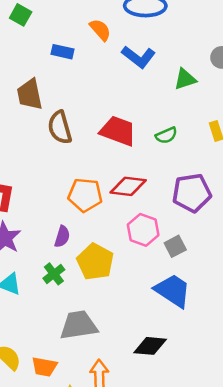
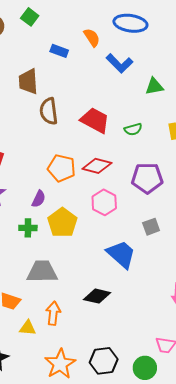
gray square: (175, 246) -> (151, 227), moved
green cross: (54, 274) -> (28, 228), turned 30

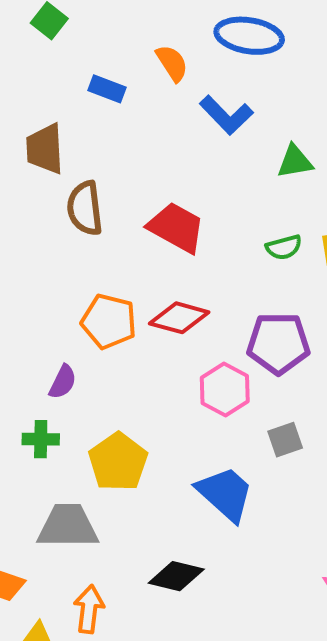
green semicircle: (133, 129) -> (284, 247), moved
pink hexagon: (104, 202) -> (225, 389), moved
yellow pentagon: (62, 223) -> (118, 462), moved

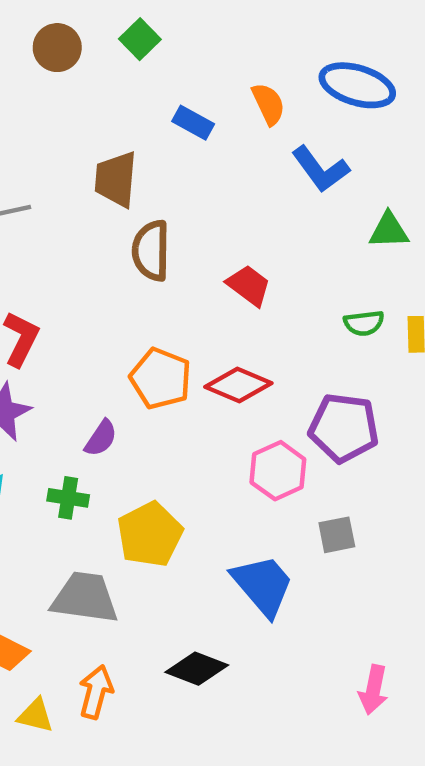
red trapezoid: (176, 228) -> (249, 285), size x0.7

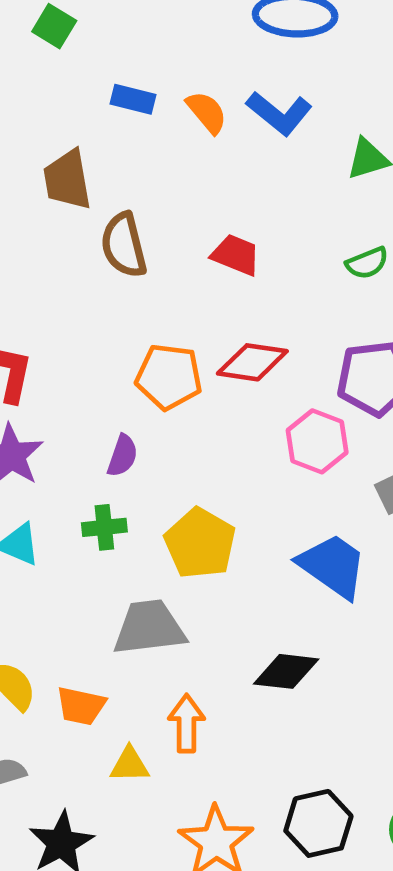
orange semicircle: (268, 104) -> (207, 112), moved

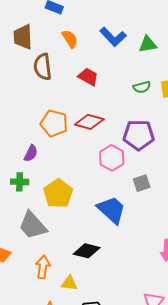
orange semicircle: (207, 112) -> (70, 39), moved
blue L-shape: (279, 113) -> (113, 37), moved
gray trapezoid: (149, 628) -> (33, 225), turned -132
yellow triangle: (130, 765) -> (69, 283), moved

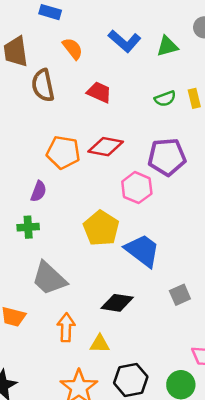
gray square: (142, 183) -> (180, 295), moved
yellow pentagon: (58, 194) -> (101, 228), moved

